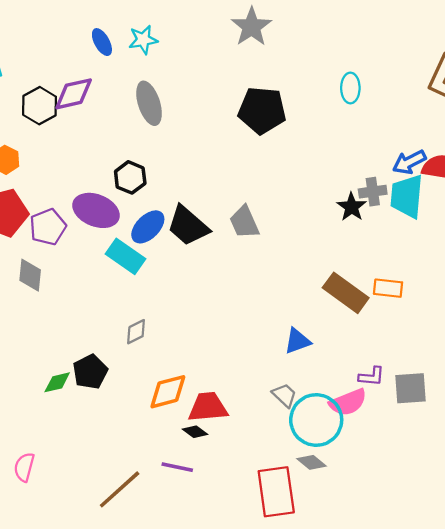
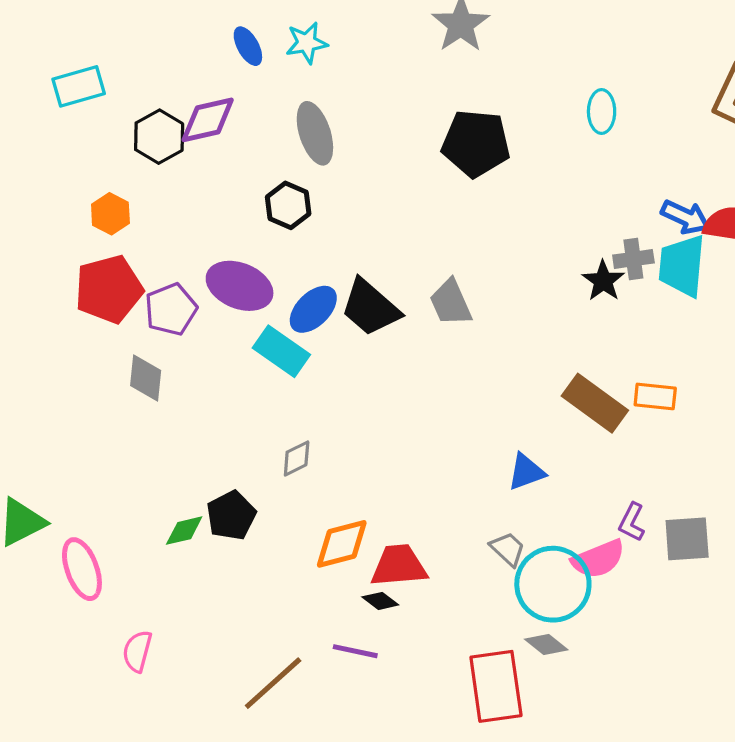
blue arrow: (409, 162) -> (685, 217), turned -128
black hexagon: (130, 177) -> (288, 205), moved
purple L-shape: (372, 376) -> (632, 522), turned 112

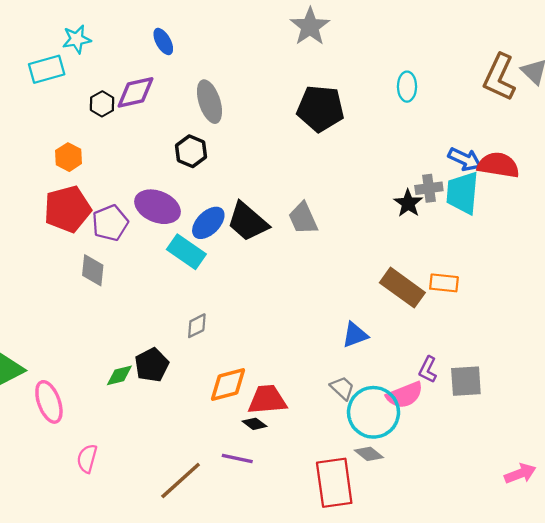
cyan star: (307, 43) -> (77, 39), moved
black hexagon: (159, 137) -> (102, 104), size x0.7

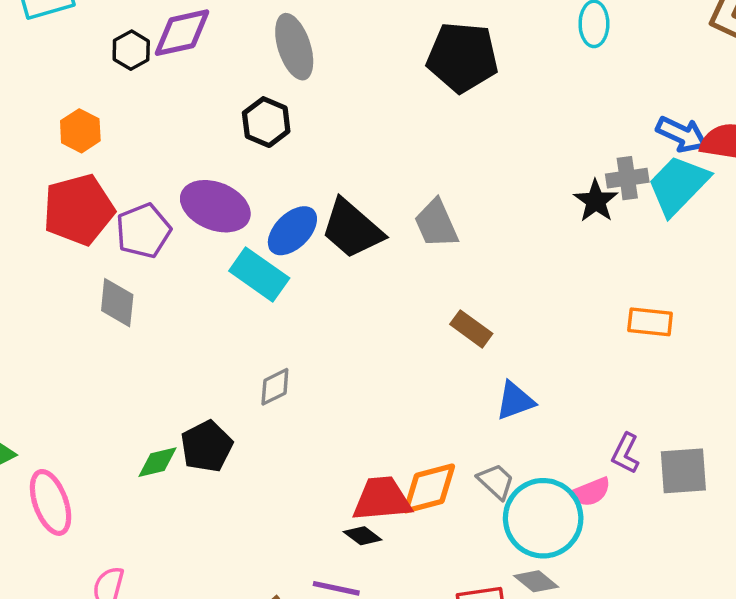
cyan trapezoid: (462, 193) -> (678, 185), turned 39
brown rectangle: (402, 288) -> (471, 329), moved, size x0.6
orange diamond: (228, 385) -> (429, 488), moved
pink semicircle: (405, 395) -> (590, 492), size x0.7

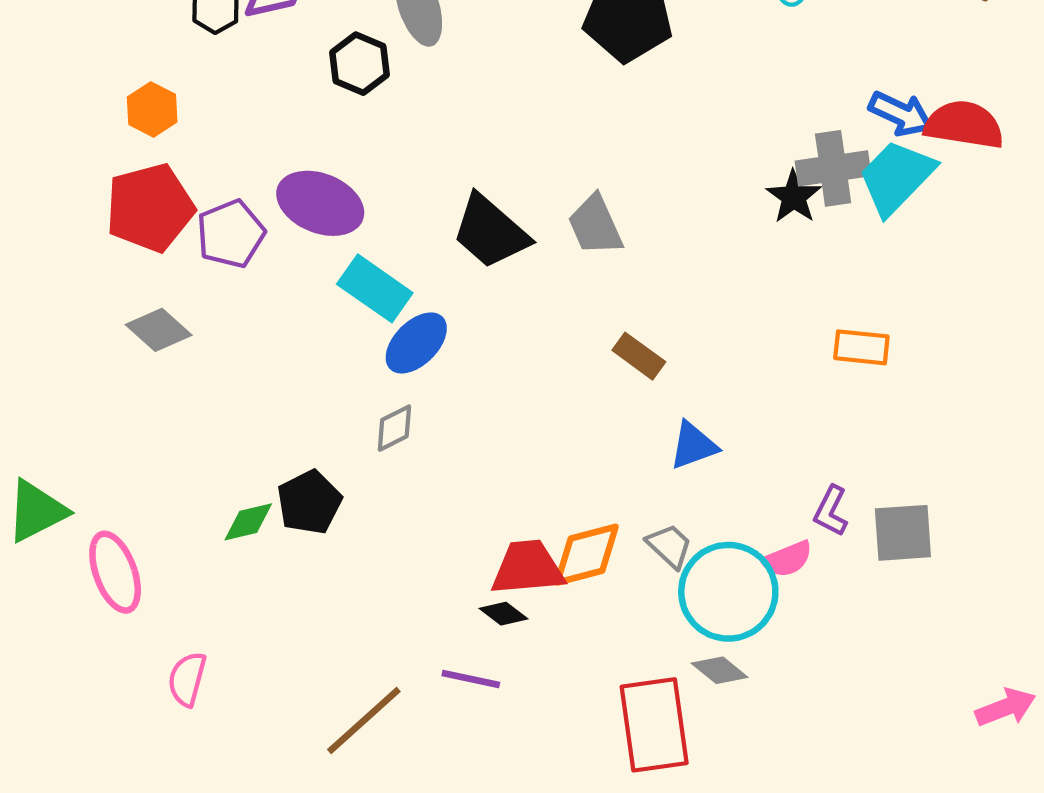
black hexagon: (266, 122) -> (359, 64), moved
gray cross: (627, 178) -> (833, 168), size x1.4
blue ellipse: (292, 231) -> (416, 343), moved
gray diamond: (117, 303) -> (159, 330), moved, turned -54

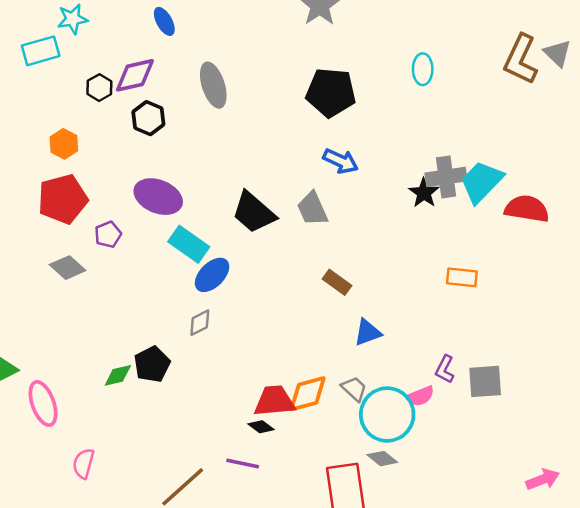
black hexagon: (359, 64) -> (148, 118), moved
blue arrow: (901, 114) -> (341, 161), moved
red semicircle: (964, 125) -> (527, 209), moved
purple pentagon: (231, 234) -> (108, 234), moved, size x0.7

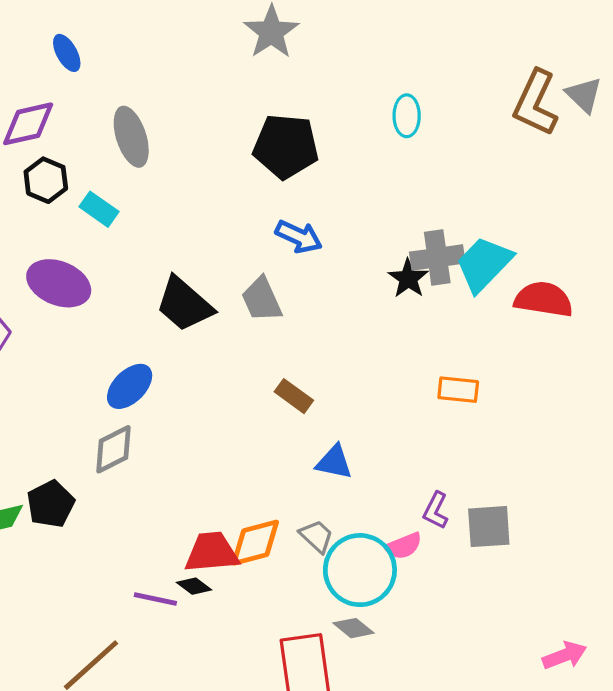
cyan rectangle: (189, 244) -> (99, 209), moved, size x0.7
gray diamond: (200, 323) -> (113, 449), size x1.4
blue triangle: (368, 332) -> (334, 462), turned 32
purple line: (243, 463) -> (155, 599), moved

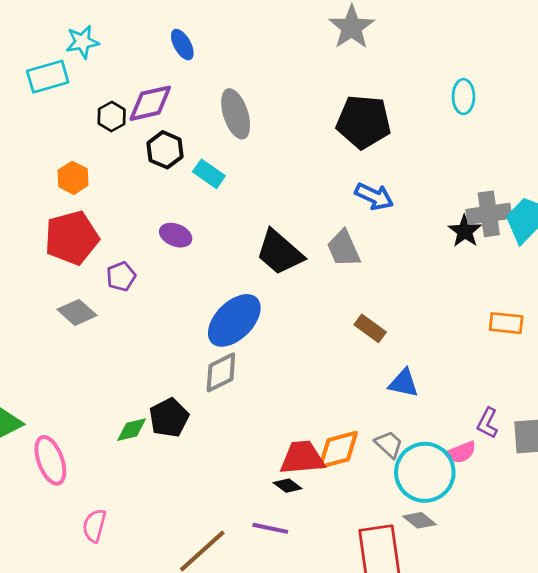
purple ellipse: (59, 283) -> (176, 235), size x0.6
blue ellipse: (130, 386) -> (234, 320), size x1.4
purple line: (155, 599) -> (270, 528), moved

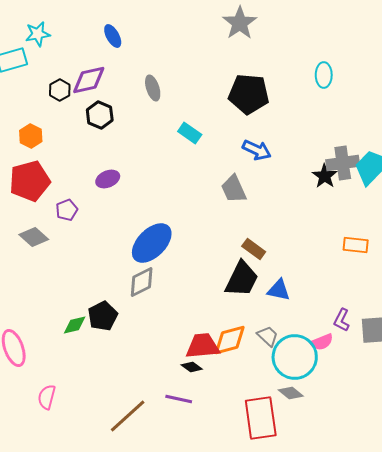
gray ellipse: (236, 114) -> (153, 88), size x0.7
cyan rectangle: (209, 174) -> (190, 133), moved
purple ellipse: (176, 235) -> (108, 179), turned -45
black trapezoid: (280, 252) -> (242, 279), moved, turned -105

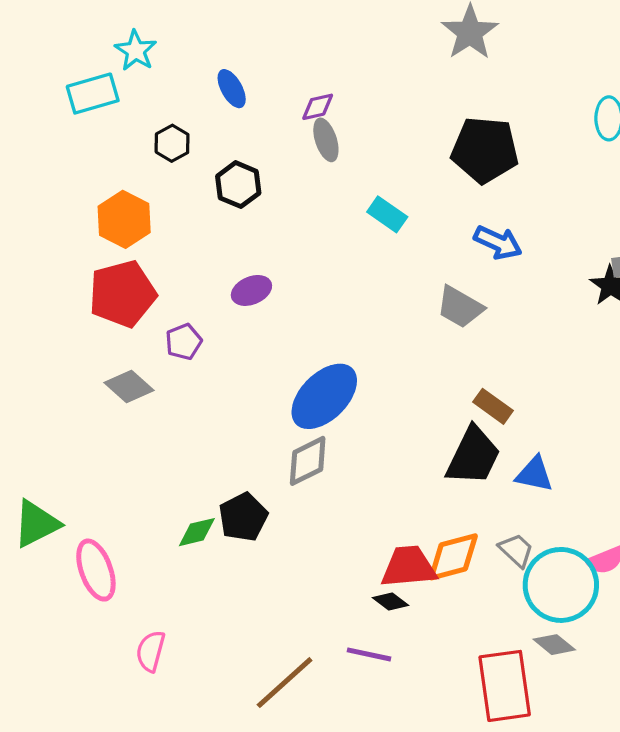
cyan star: (38, 34) -> (136, 51), turned -30
blue ellipse: (113, 36) -> (232, 89), moved
purple diamond: (89, 80) -> (318, 107), moved, size x0.6
orange hexagon: (31, 136) -> (124, 219), size x1.4
gray trapezoid: (234, 189) -> (460, 307), turned -36

